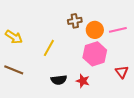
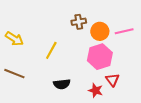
red triangle: (122, 72) -> (112, 80), moved
red star: (83, 81) -> (96, 90), moved

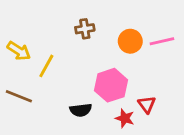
brown cross: (79, 22) -> (85, 29), moved
yellow line: (51, 50) -> (46, 66), moved
pink hexagon: (100, 57) -> (111, 85), moved

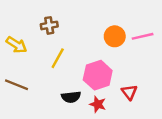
brown cross: (85, 29) -> (49, 25), moved
yellow line: (46, 66) -> (58, 58), moved
red star: (125, 118) -> (98, 104), moved

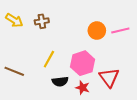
yellow arrow: (16, 45) -> (14, 20), moved
yellow line: (58, 58) -> (49, 59), moved
red triangle: (129, 92) -> (109, 77), size x1.5

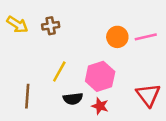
brown line: (14, 71) -> (27, 96), moved, turned 72
red triangle: (109, 77) -> (148, 95), moved

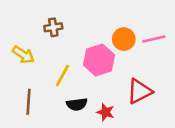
yellow arrow: (17, 25) -> (23, 55), moved
pink hexagon: (100, 76) -> (99, 60), moved
red triangle: (148, 95) -> (139, 91), moved, turned 40

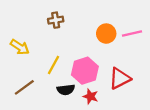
brown cross: (53, 27) -> (56, 20), moved
pink hexagon: (99, 60) -> (85, 71), moved
brown line: (29, 102) -> (24, 87), turned 50

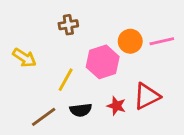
pink hexagon: (85, 71) -> (103, 62), moved
brown line: (24, 87) -> (44, 117), moved
red star: (90, 96) -> (116, 106), moved

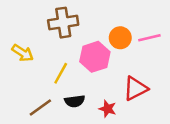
brown cross: (68, 25) -> (63, 23), size x1.6
red star: (116, 106) -> (108, 109), moved

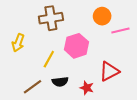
orange circle: (120, 38) -> (102, 16), moved
yellow arrow: (23, 53) -> (18, 43), turned 78

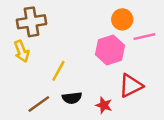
brown cross: (51, 18) -> (31, 22), moved
yellow arrow: (18, 43) -> (22, 51), turned -42
pink hexagon: (76, 46) -> (110, 50), moved

